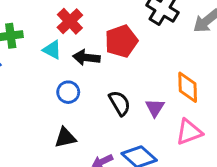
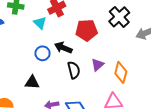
black arrow: (86, 58) -> (63, 48), moved
purple triangle: (155, 108) -> (98, 65), moved

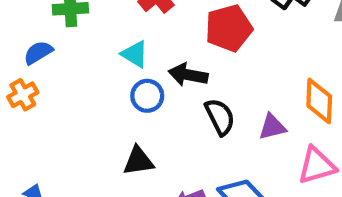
cyan triangle: (40, 23) -> (135, 54), moved
purple triangle: (98, 65) -> (272, 127), moved, turned 40

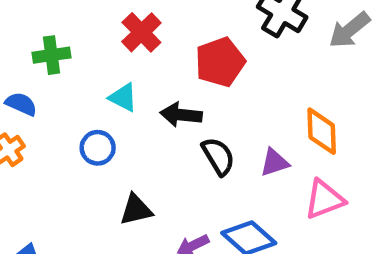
blue semicircle: (38, 53) -> (21, 104), turned 60
blue circle: (147, 96) -> (98, 148), moved

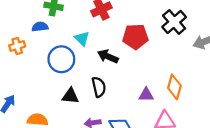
blue semicircle: (21, 104) -> (40, 27), moved, turned -49
blue circle: (98, 148) -> (61, 59), size x1.5
black semicircle: (218, 156) -> (99, 87), moved

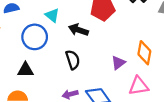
purple triangle: (146, 95) -> (118, 63), turned -32
black triangle: (70, 96) -> (25, 70), moved

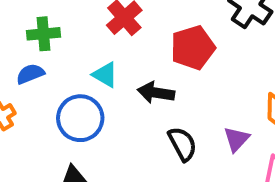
black semicircle: (73, 60) -> (182, 144), moved

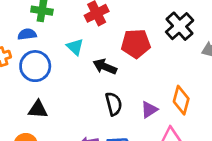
blue circle: (80, 118) -> (35, 66), moved

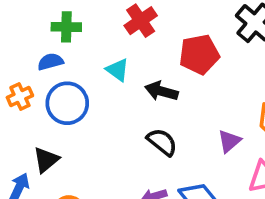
black semicircle: (114, 104) -> (162, 142), moved, turned -30
black triangle: (38, 109) -> (46, 160), moved, turned -36

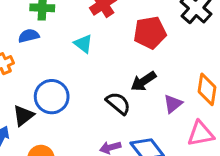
black arrow: (161, 91) -> (143, 81), moved, turned -50
blue circle: (67, 103) -> (52, 97), moved

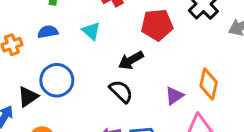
blue semicircle: (29, 36) -> (48, 32), moved
black arrow: (143, 81) -> (131, 60), moved

